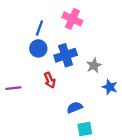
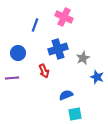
blue circle: (38, 48) -> (18, 53), moved

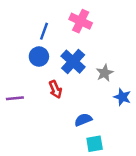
blue cross: (58, 49) -> (73, 62), turned -30
blue circle: (18, 53) -> (39, 57), moved

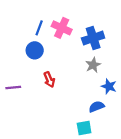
pink cross: (81, 21) -> (62, 28), moved
blue cross: (73, 62) -> (93, 38), moved, turned 30
blue semicircle: (83, 120) -> (96, 107), moved

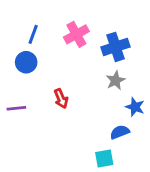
blue line: (39, 28) -> (33, 34), moved
pink cross: (62, 28) -> (76, 34), turned 36
blue circle: (35, 50) -> (26, 62), moved

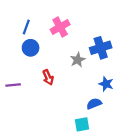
blue cross: (115, 47) -> (101, 48), moved
blue circle: (26, 62) -> (31, 48), moved
gray star: (115, 80) -> (78, 60), moved

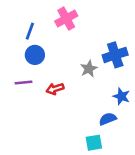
pink cross: (60, 27) -> (66, 19), moved
red arrow: (48, 77) -> (55, 89), turned 96
purple line: (13, 85) -> (24, 83), moved

